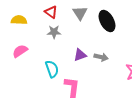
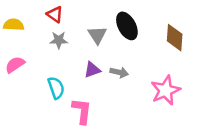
gray triangle: (80, 13) -> (97, 35), moved

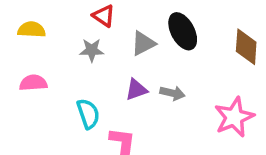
red triangle: (55, 14) -> (104, 16), moved
gray triangle: (97, 35) -> (143, 43), turned 36
pink semicircle: (15, 65) -> (33, 83), turned 30

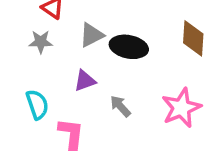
black ellipse: (183, 31) -> (129, 47), moved, turned -51
gray arrow: (172, 93) -> (120, 106), moved, turned -145

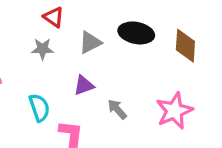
black ellipse: (129, 47) -> (136, 33), moved

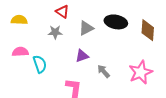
cyan semicircle: (39, 108) -> (40, 64), moved

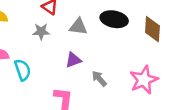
gray triangle: (86, 28) -> (78, 27), turned 35

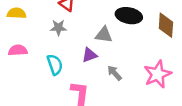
gray triangle: (78, 27) -> (104, 35), moved
cyan semicircle: (23, 70) -> (55, 65), moved

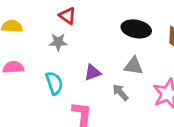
gray triangle: (104, 35) -> (134, 66), moved

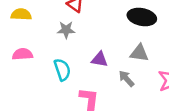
purple triangle: (93, 73) -> (99, 59), turned 30

